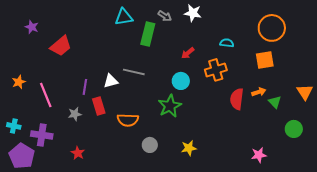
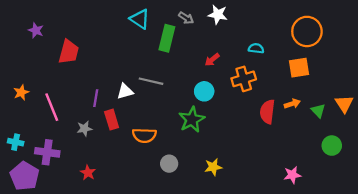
cyan triangle: (124, 17) -> (140, 19), turned 42
red trapezoid: (61, 46) -> (69, 52), turned -35
green triangle: (275, 102) -> (318, 111), moved

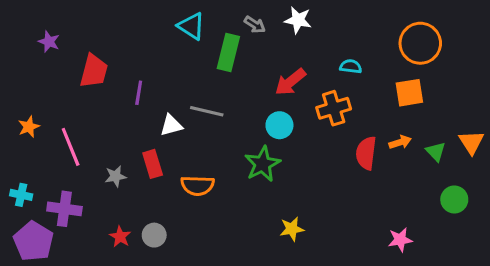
red arrow: (212, 60) -> (290, 82), size x1.5
purple line: (96, 98) -> (139, 93), moved
gray circle: (169, 164) -> (154, 235), moved

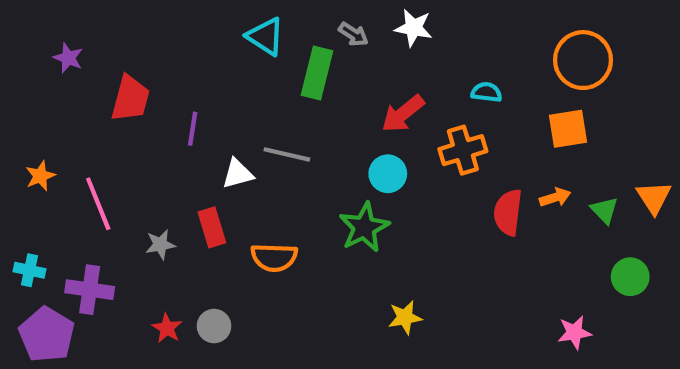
pink star: (400, 240) -> (574, 332), moved

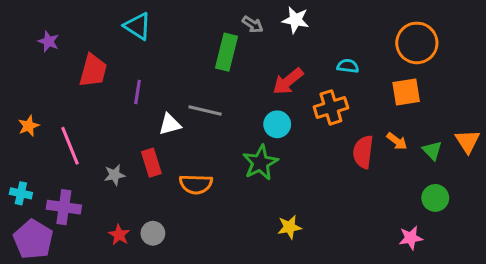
cyan triangle: (266, 36) -> (138, 26), moved
orange arrow: (555, 197) -> (397, 141), turned 55
green circle: (630, 277) -> (435, 198), moved

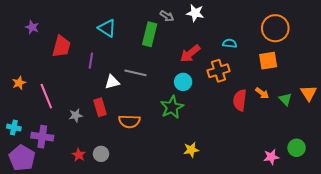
cyan triangle: (138, 26) -> (107, 28), moved
green circle: (435, 198) -> (297, 148), moved

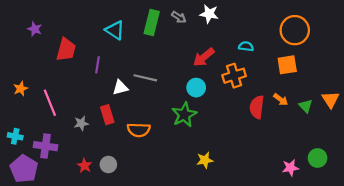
green rectangle: (150, 34) -> (152, 23), moved

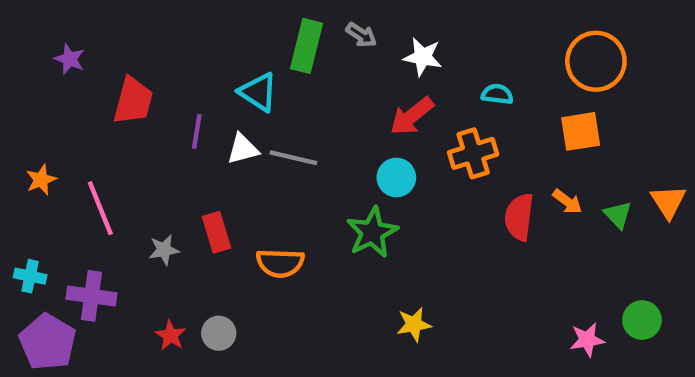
white star: (209, 14) -> (423, 57), moved
cyan triangle: (115, 30) -> (258, 92), moved
white triangle: (120, 88) -> (243, 149), moved

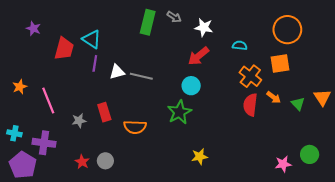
cyan triangle: (258, 92) -> (92, 39), moved
orange cross: (473, 153) -> (250, 76), moved, turned -35

